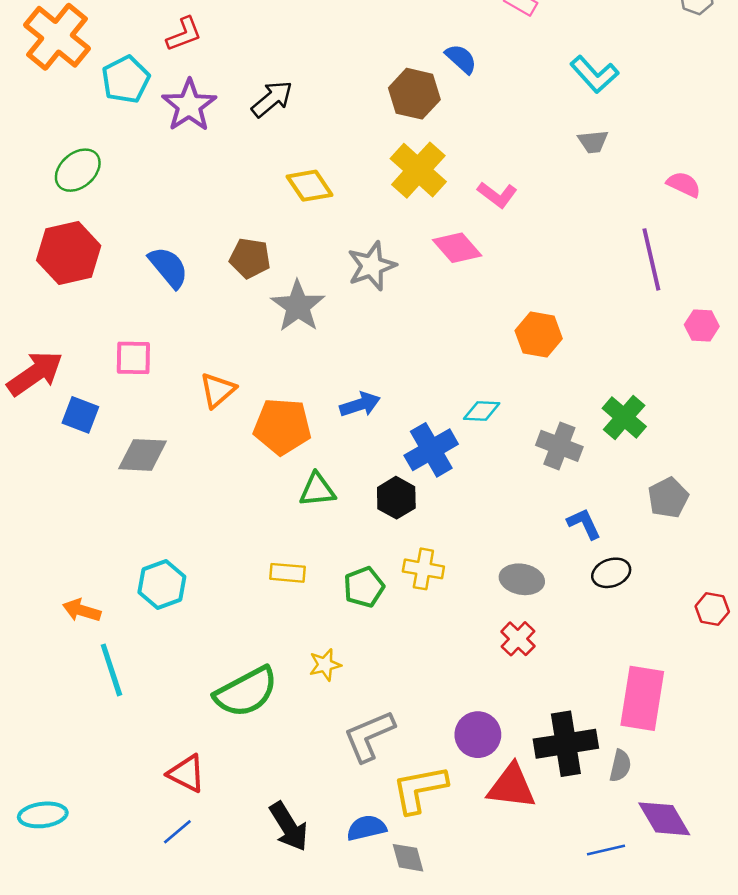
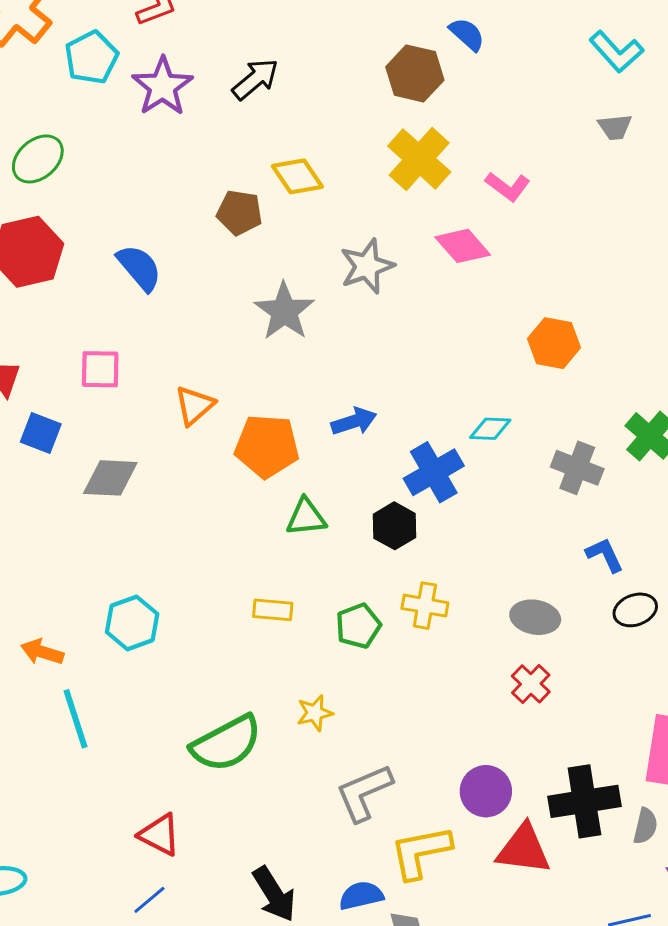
brown pentagon: (250, 258) -> (239, 213), moved

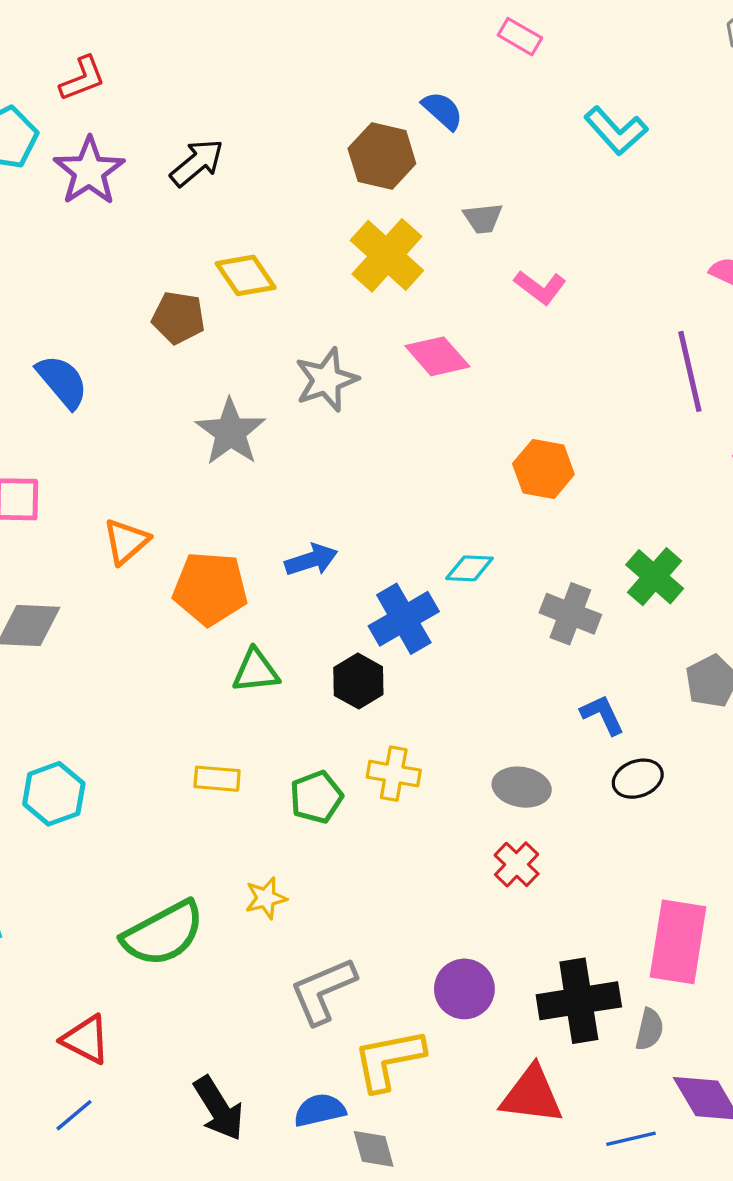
gray trapezoid: (615, 127) -> (483, 218), moved
pink L-shape: (508, 187) -> (540, 287), moved
red triangle: (524, 849) -> (532, 1095), moved

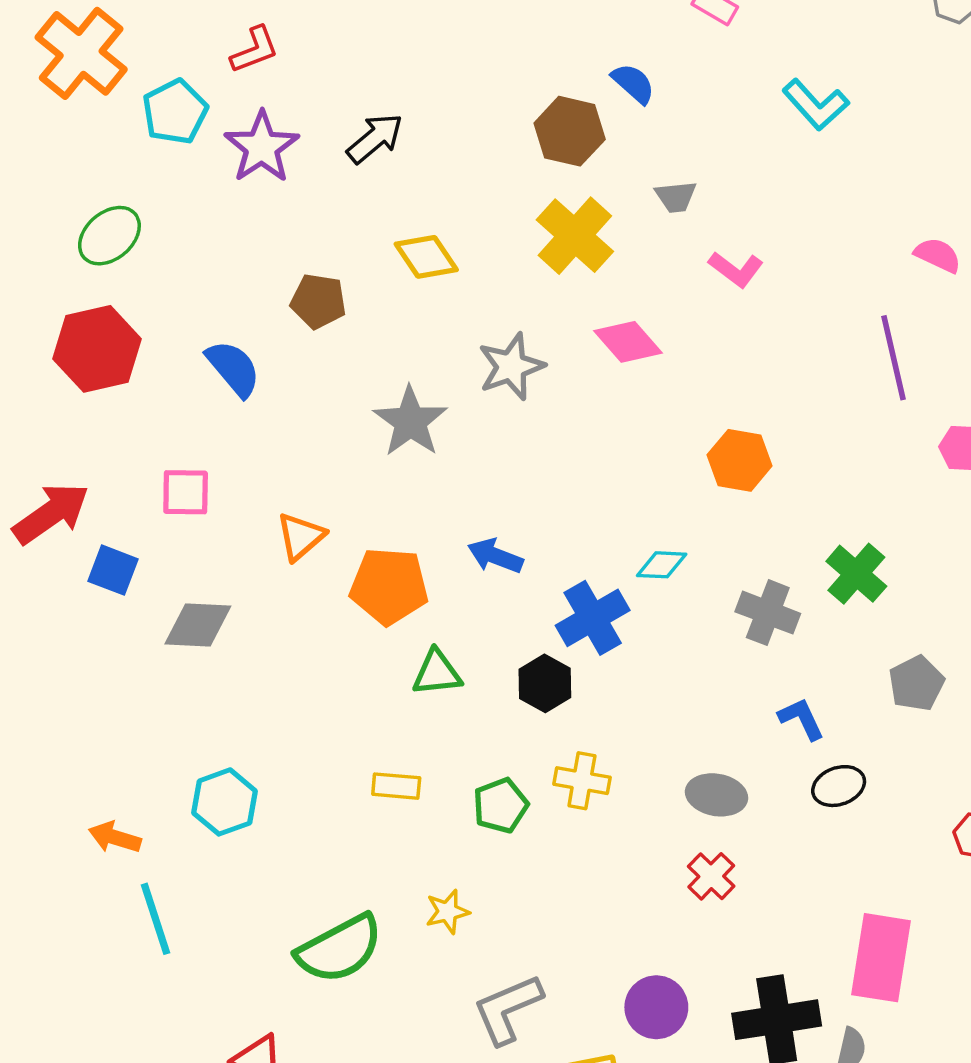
brown pentagon: (178, 318) -> (318, 301), moved
blue arrow: (311, 560) -> (495, 556), turned -141

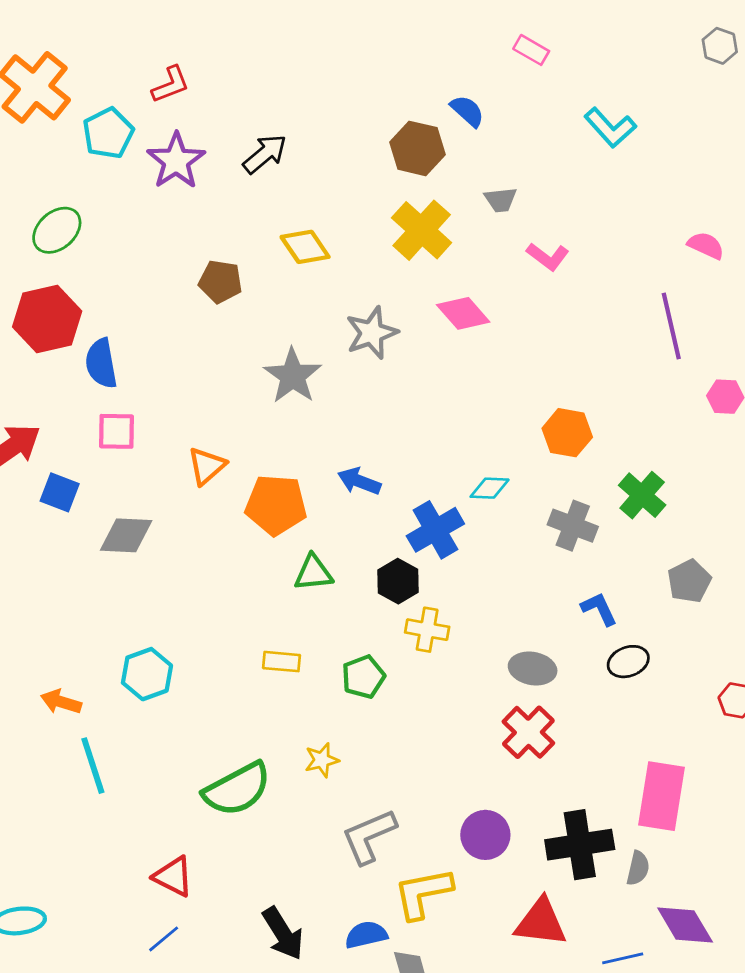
blue semicircle: (233, 368) -> (101, 363), moved, turned -150
orange hexagon: (740, 460) -> (567, 433), moved
yellow cross: (582, 781) -> (427, 630), moved
red cross: (711, 876) -> (528, 732), size x1.4

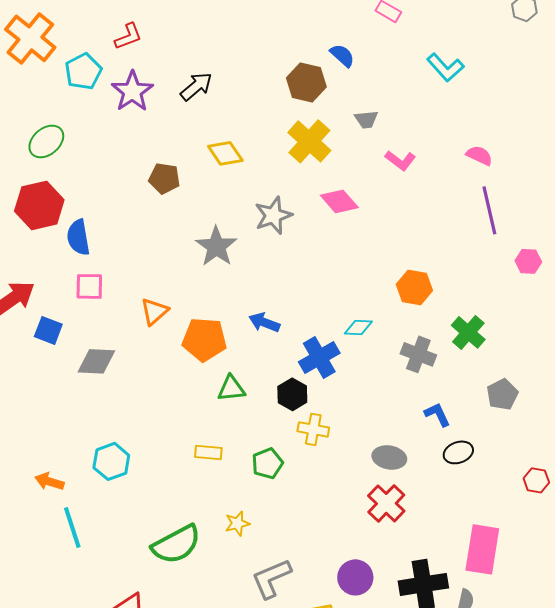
pink semicircle: (706, 245) -> (479, 155), moved

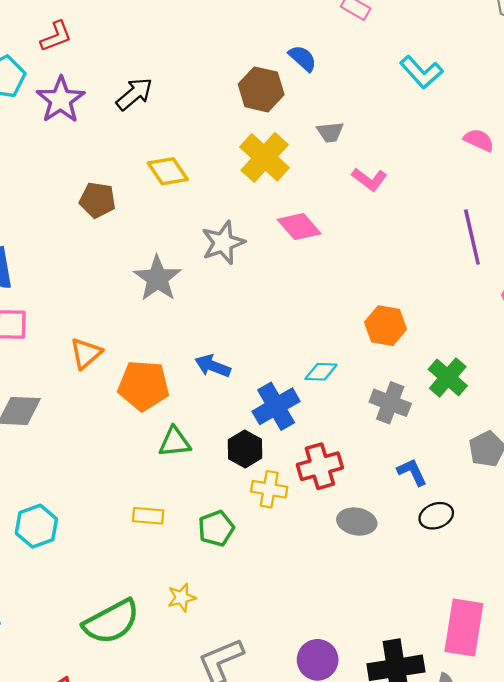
pink semicircle: (479, 155) -> (479, 140), moved
red cross: (386, 503) -> (320, 466), moved, turned 30

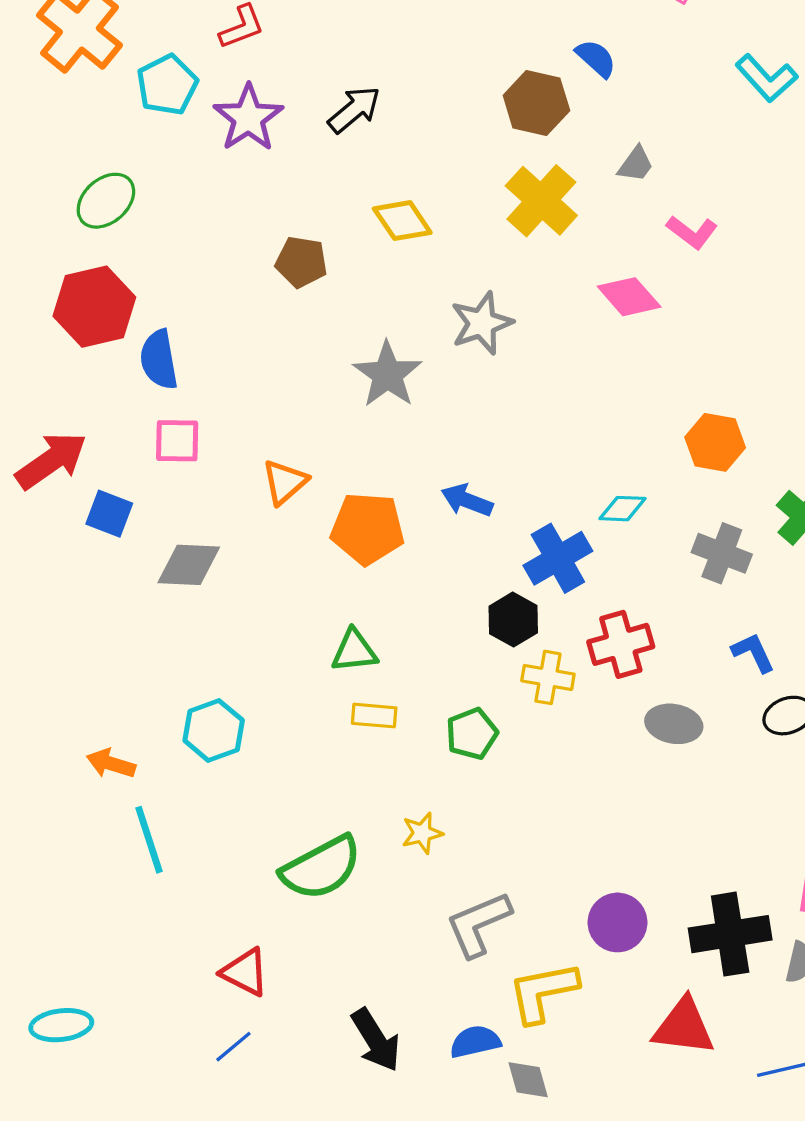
gray trapezoid: (330, 132) -> (636, 164), turned -48
pink diamond: (299, 227) -> (629, 297), moved
green triangle: (175, 442) -> (354, 651), moved

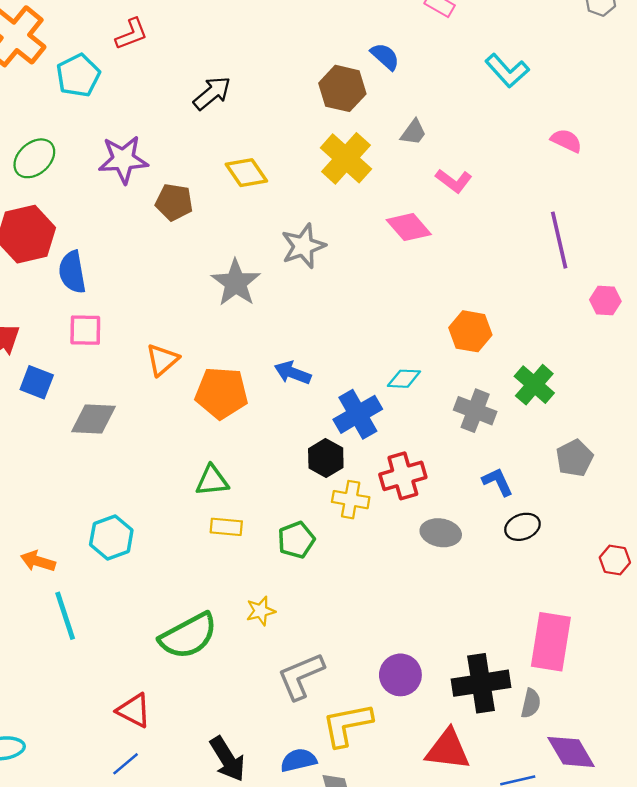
purple star: (248, 118) -> (123, 160), moved, turned 30

